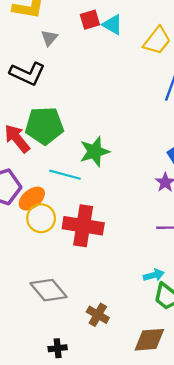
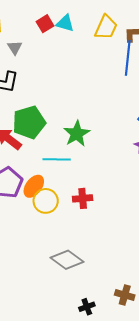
red cross: (83, 226) -> (83, 198), size x0.6
brown cross: (98, 315) -> (125, 295), moved

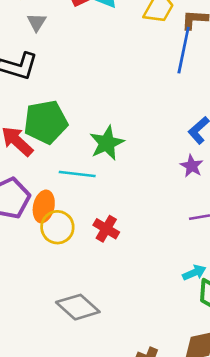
orange ellipse: (34, 186) -> (44, 206), turned -30
red cross: (83, 198) -> (106, 229), turned 30

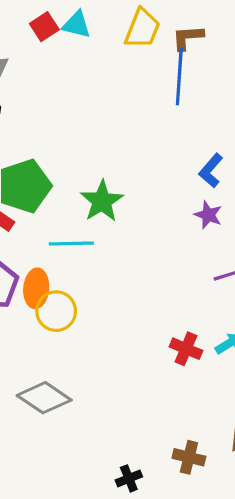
red cross: (106, 229) -> (186, 349), moved
gray diamond: (78, 307) -> (44, 398), moved

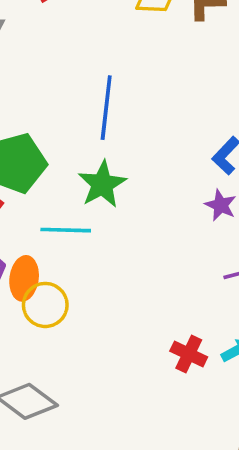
blue line: (179, 76) -> (106, 108), moved

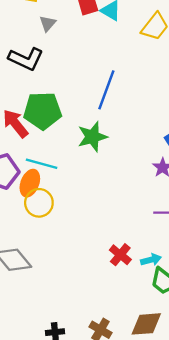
cyan line: (66, 230) -> (42, 164), moved

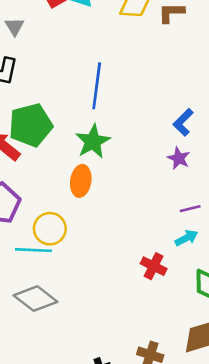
cyan line: (42, 164) -> (33, 250), moved
orange ellipse: (30, 183) -> (81, 181), moved
cyan arrow: (151, 260) -> (186, 238), moved

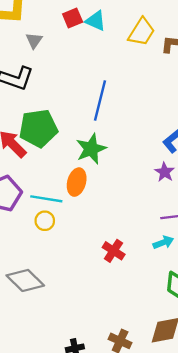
yellow circle: (50, 229) -> (45, 221), size x0.7
cyan line: (33, 250) -> (46, 199), moved
red cross: (154, 266) -> (114, 251), moved

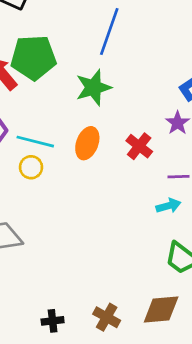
orange ellipse: (77, 182) -> (87, 143), moved
red cross: (114, 251) -> (139, 146), moved

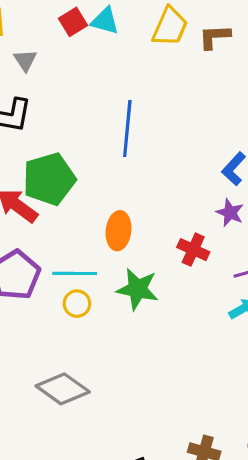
green star: (93, 87) -> (138, 289), moved, turned -30
orange ellipse: (87, 143) -> (119, 231), moved

